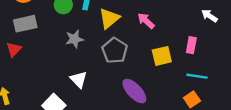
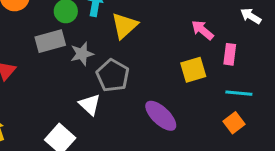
pink arrow: (146, 21) -> (202, 30), moved
gray rectangle: (25, 24) -> (50, 41), moved
gray pentagon: (115, 51) -> (113, 75), moved

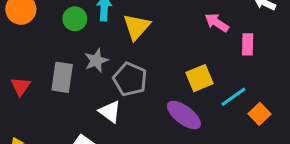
gray rectangle: (50, 41) -> (62, 77), moved, turned -60
yellow square: (193, 70) -> (200, 78), moved
cyan line: (239, 93) -> (233, 97), moved, turned -35

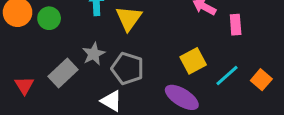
green circle: (75, 19) -> (49, 18), moved
gray rectangle: (62, 77) -> (63, 73), turned 44
orange square: (260, 114) -> (261, 80), moved

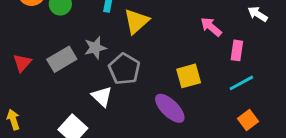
cyan line: (227, 75) -> (241, 83), moved
orange square: (261, 80) -> (248, 120), moved

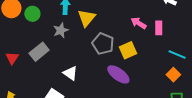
pink arrow: (211, 27) -> (139, 23), moved
gray star: (95, 48) -> (61, 30), moved
gray pentagon: (124, 69) -> (103, 44), moved
cyan line: (241, 83) -> (177, 55), moved, turned 60

